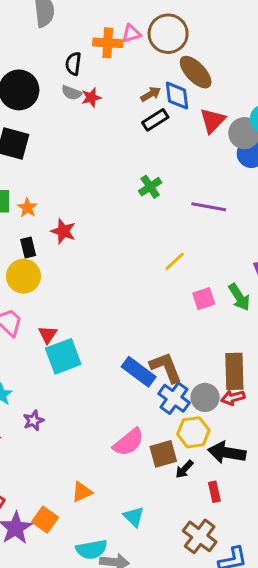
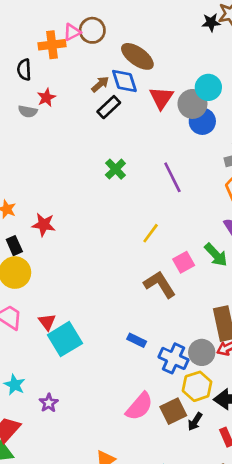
brown circle: (168, 34) -> (92, 30), moved, size x0.7
gray semicircle: (71, 93) -> (28, 111), moved
purple line: (209, 207) -> (172, 177), turned 64
brown L-shape: (166, 367) -> (160, 284), moved
blue rectangle: (139, 372) -> (137, 340), size x0.6

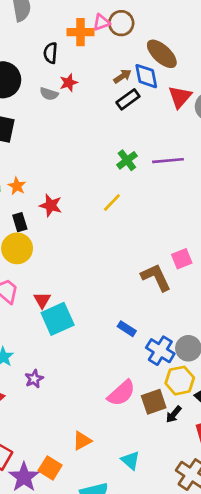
purple line: (172, 177) -> (168, 161), moved, turned -76
yellow line: (151, 233) -> (112, 202), moved

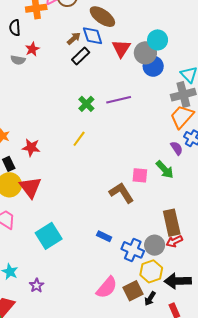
pink square: (182, 259) -> (140, 175), turned 35
red triangle: (42, 300) -> (30, 187), moved, size x1.6

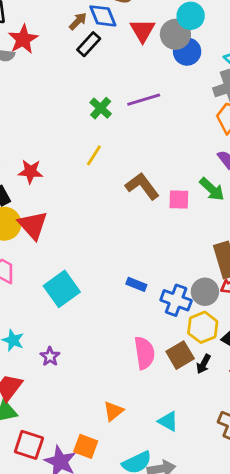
red star: (32, 49) -> (23, 39), size x1.5
brown L-shape: (122, 193) -> (142, 186), moved
pink semicircle: (107, 287) -> (144, 353), turned -45

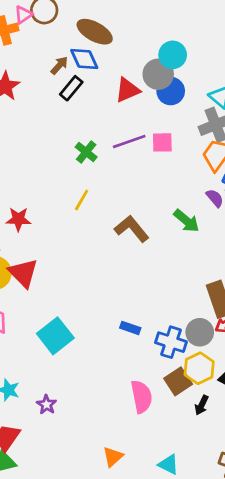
red triangle: (143, 30) -> (127, 90), moved, turned 40
green arrow: (212, 189) -> (186, 221), moved
pink square: (179, 200) -> (162, 142), moved
brown square: (180, 355) -> (178, 381), moved

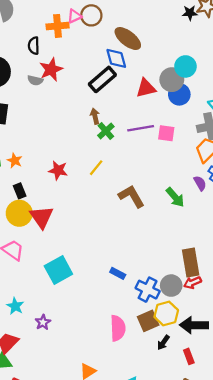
brown arrow: (59, 65) -> (95, 116), moved, turned -64
black rectangle: (71, 88) -> (102, 79), size x1.4
red star: (18, 219) -> (58, 170), moved

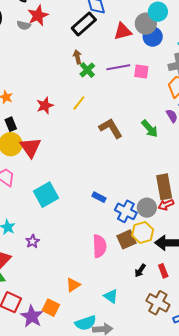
red star: (58, 170) -> (45, 106), turned -30
black arrow: (163, 342) -> (140, 271), moved

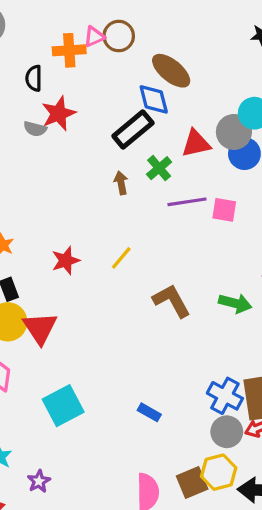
green cross: (87, 70) -> (159, 168), moved
green arrow: (150, 129) -> (235, 303), turned -36
blue cross: (126, 211) -> (225, 396), moved

